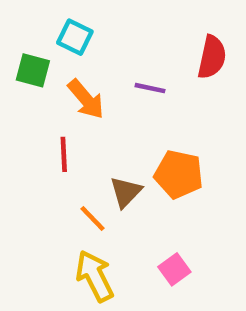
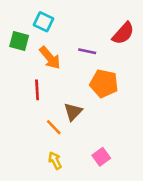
red semicircle: (212, 57) -> (123, 33), turned 30
orange pentagon: (179, 174) -> (104, 83), moved
yellow arrow: (95, 276) -> (55, 161), size x0.6

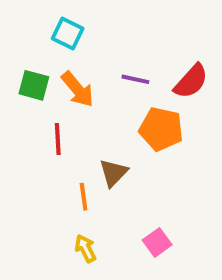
red semicircle: (123, 33) -> (191, 81), moved
green square: (19, 41) -> (34, 85), moved
orange line: (54, 127) -> (84, 197), turned 36

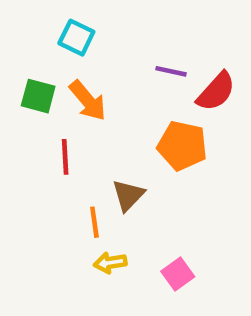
purple line: (135, 79) -> (171, 71), moved
yellow arrow: (86, 248) -> (110, 263), moved, turned -72

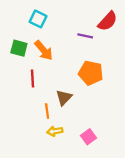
red semicircle: (216, 92) -> (108, 21), moved

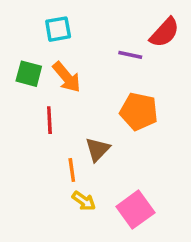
cyan square: (38, 19) -> (58, 29), turned -36
yellow arrow: (55, 131) -> (84, 201), turned -136
pink square: (89, 137) -> (135, 210), size x1.5

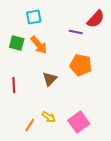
red line: (49, 120) -> (14, 85), moved
brown triangle: (98, 149) -> (50, 79), moved
orange line: (72, 170) -> (30, 125), moved, turned 40

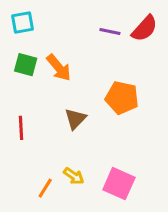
cyan square: (34, 17) -> (23, 22), moved
purple line: (76, 32) -> (110, 31), moved
pink square: (79, 122) -> (119, 184), turned -30

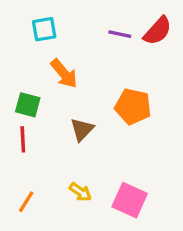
cyan square: (23, 22) -> (44, 29), moved
green square: (26, 65) -> (28, 105), moved
orange line: (45, 188) -> (26, 202), moved

